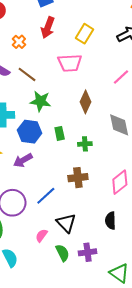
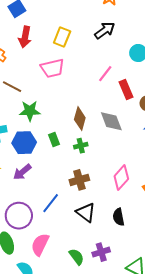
brown diamond: (85, 102) -> (80, 119), moved
black triangle: (66, 223) -> (86, 212), moved
pink semicircle: (41, 236) -> (40, 245), moved, size x1.6

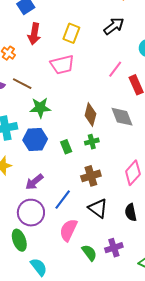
green rectangle: (54, 139) -> (66, 147), moved
purple arrow: (22, 172) -> (34, 182), moved
pink semicircle: (40, 245) -> (68, 230), moved

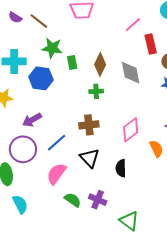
green rectangle: (66, 147) -> (72, 63), moved
purple cross: (114, 248) -> (98, 200), turned 30
green semicircle: (89, 253) -> (73, 200), turned -30

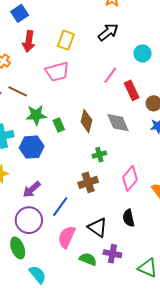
green cross: (96, 91) -> (99, 155), moved
black triangle: (90, 158) -> (98, 228), moved

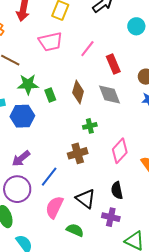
pink line: (110, 75) -> (87, 49), moved
red rectangle: (132, 90) -> (113, 64), moved
purple cross: (112, 254) -> (111, 217), moved

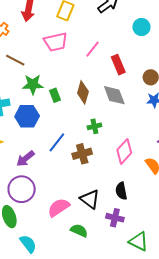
blue line: (49, 177) -> (57, 142), moved
pink semicircle: (54, 207) -> (59, 207), turned 30

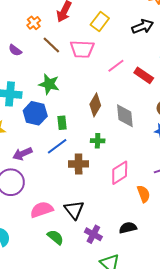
brown line: (15, 60) -> (51, 45), moved
red rectangle: (118, 65) -> (144, 75), moved, turned -48
green rectangle: (55, 95) -> (62, 123), moved
black semicircle: (121, 191) -> (128, 228), moved, turned 72

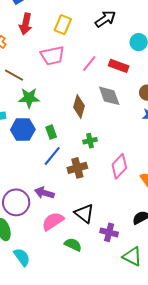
brown line: (51, 45) -> (14, 75), moved
gray diamond: (125, 116) -> (109, 96), moved
purple arrow: (22, 154) -> (44, 193), moved, turned 54

